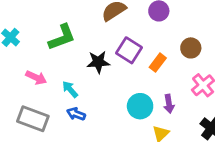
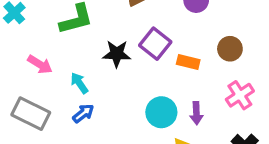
orange rectangle: (158, 63) -> (188, 62), turned 60
blue arrow: (76, 114) -> (83, 113), turned 114

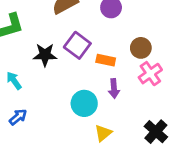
pink cross: (240, 95) -> (150, 74), moved
blue arrow: (83, 113) -> (18, 117), moved
purple arrow: (196, 113) -> (114, 88), moved

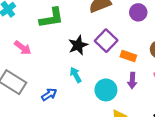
black star: (45, 55) -> (78, 45), turned -30
cyan arrow: (14, 81) -> (76, 75), moved

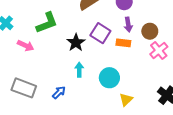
pink arrow: (23, 48) -> (26, 46), moved
cyan arrow: (76, 75) -> (79, 70), turned 40
purple arrow: (132, 80) -> (128, 25), moved

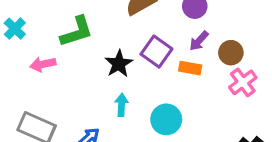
purple arrow: (128, 25) -> (199, 41), turned 48
pink arrow: (26, 46) -> (43, 64), turned 140

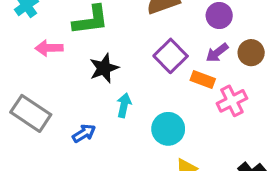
brown circle: (231, 53) -> (251, 53), moved
black star: (119, 64) -> (104, 68), moved
pink cross: (243, 82) -> (232, 101), moved

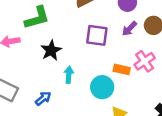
purple square: (171, 56) -> (97, 35), turned -30
orange rectangle: (203, 80) -> (122, 69), moved

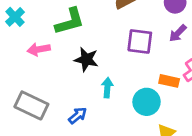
black star: (51, 50) -> (86, 59), turned -30

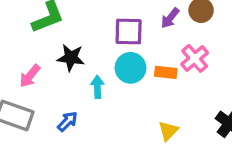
pink arrow: (39, 49) -> (30, 76), moved, turned -35
cyan circle: (147, 102) -> (130, 68), moved

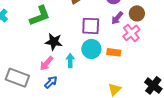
pink cross: (195, 58) -> (131, 33), moved
pink arrow: (30, 76) -> (46, 63), moved

